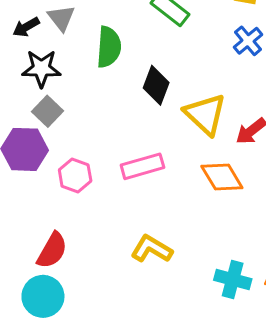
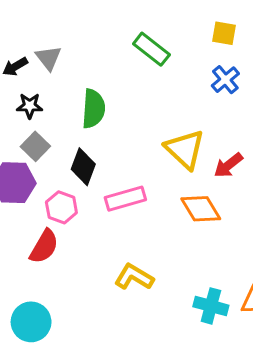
green semicircle: (109, 47) -> (93, 109), moved
black star: (41, 68) -> (30, 106), size x0.7
black diamond: (156, 85) -> (83, 167), moved
red semicircle: (52, 250) -> (44, 246), moved

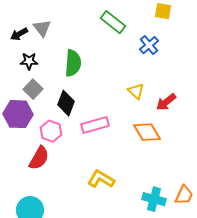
blue cross: (225, 80) -> (149, 45), moved
yellow triangle: (185, 149) -> (136, 91), size x0.6

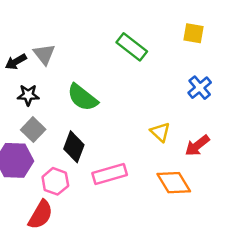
blue cross: (149, 45) -> (200, 88), moved
green semicircle: (73, 63) -> (82, 97), turned 124

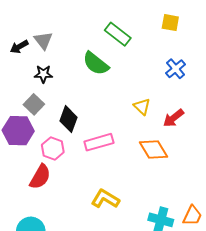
black star: (28, 95) -> (43, 74), moved
green semicircle: (82, 97) -> (96, 63), moved

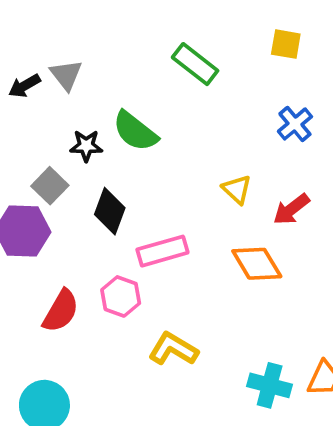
green semicircle: (96, 63) -> (135, 131), moved
black star: (43, 74) -> (86, 146), moved
pink hexagon: (53, 148) -> (121, 296), moved

